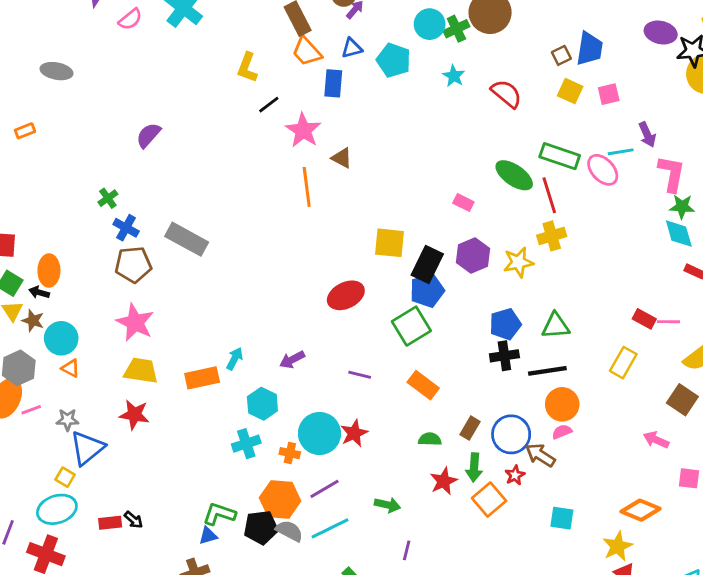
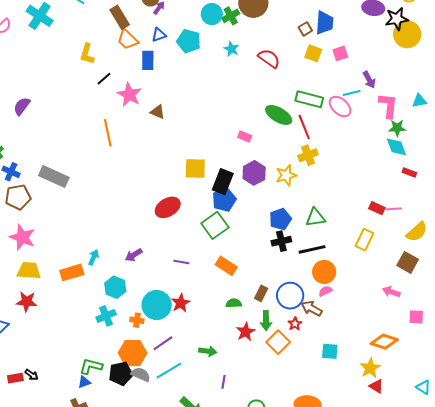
orange line: (307, 187) -> (108, 133), moved

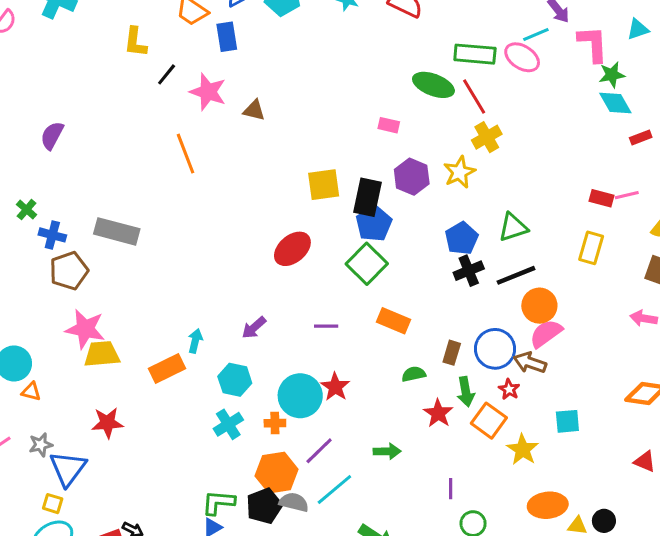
red rectangle: (409, 172) -> (641, 138), turned -32
yellow trapezoid: (29, 271) -> (102, 354), moved
pink semicircle: (325, 291) -> (546, 333), size x1.6
yellow star: (370, 368) -> (523, 450), moved
purple line: (223, 382) -> (451, 489), moved

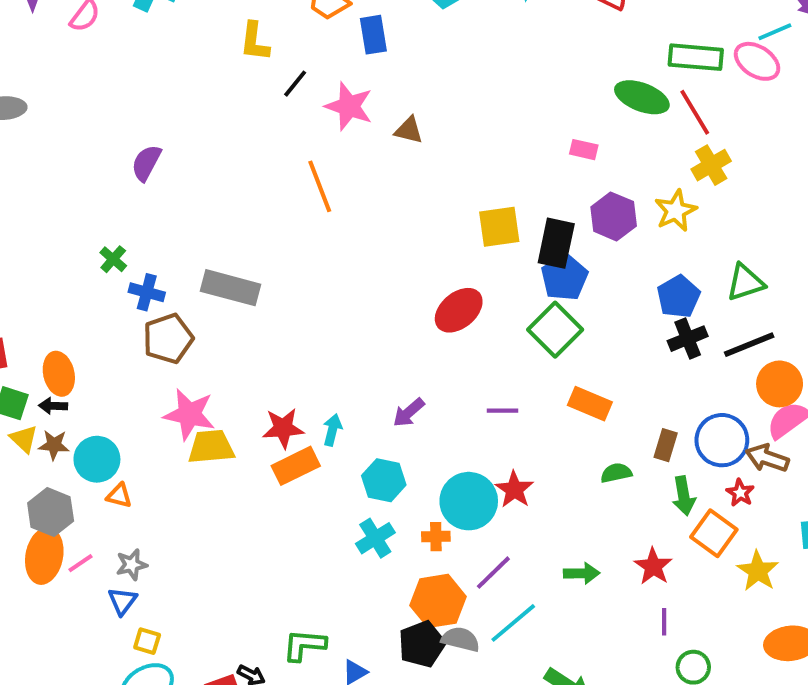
red star: (438, 413) -> (653, 566), moved
red star: (107, 423) -> (283, 428), moved
blue triangle: (68, 468) -> (122, 601), moved, size x0.6
green L-shape: (218, 502) -> (304, 645), moved

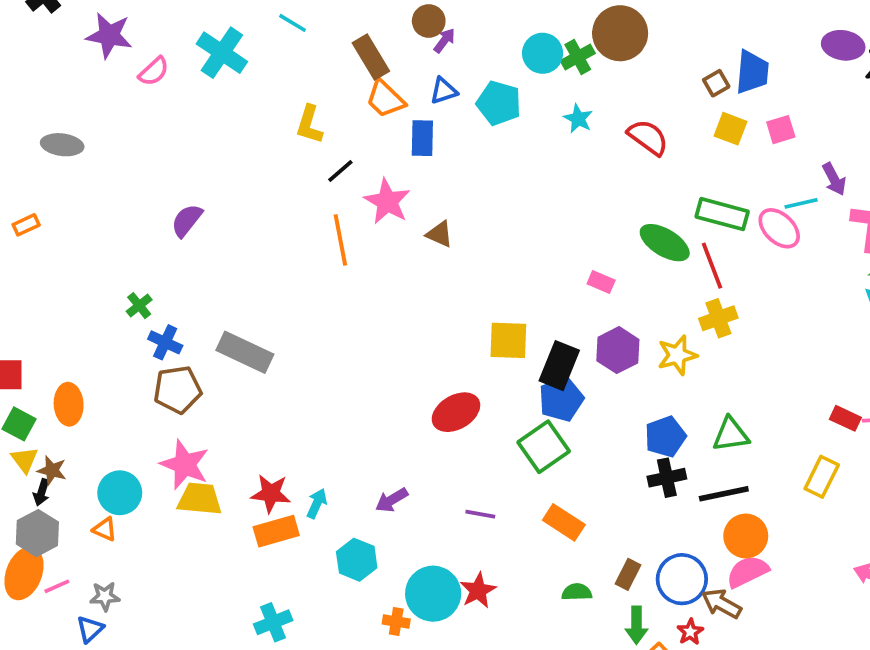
orange line: (320, 186) -> (340, 240), moved
black arrow: (53, 406) -> (41, 492), moved, turned -85
cyan circle: (97, 459) -> (120, 493), moved
cyan cross: (375, 538) -> (273, 622), moved

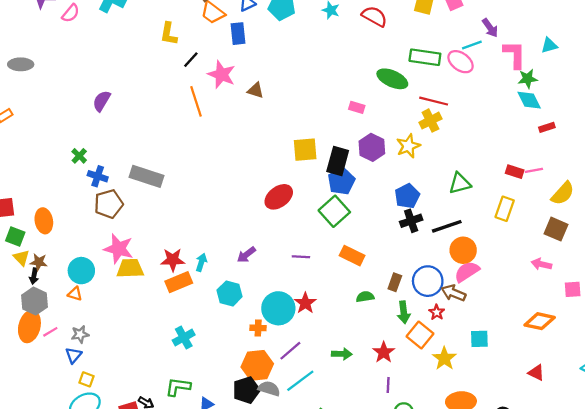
red line: (712, 266) -> (434, 101), moved, turned -48
green triangle: (731, 435) -> (460, 183), moved

